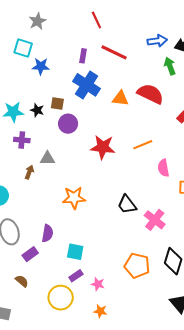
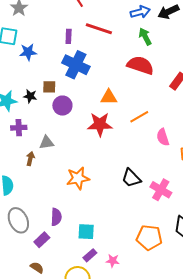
green arrow: (170, 66) -> (145, 37), moved
orange triangle: (120, 98) -> (109, 97), moved

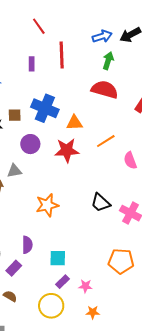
red line: (99, 29) -> (62, 55), turned 72
green arrow: (145, 37) -> (108, 61), turned 48
blue cross: (76, 65) -> (45, 108), moved
purple circle: (62, 106) -> (30, 144), moved

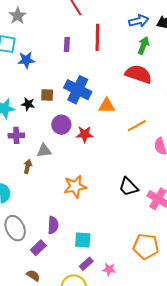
red star: (67, 150) -> (85, 134), moved, size x0.7

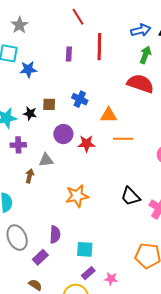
blue cross: (78, 90) -> (80, 99), size x0.6
orange line: (137, 126) -> (123, 139), moved, turned 30

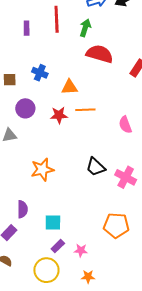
green arrow: (145, 55) -> (85, 28), moved
red star: (87, 144) -> (59, 115), moved

